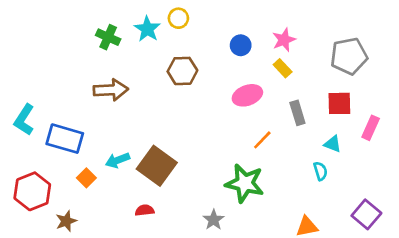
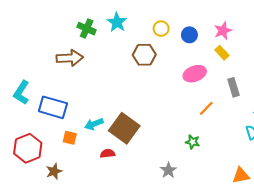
yellow circle: (178, 18) -> (161, 29), moved
brown arrow: (111, 90) -> (70, 58), moved
orange square: (86, 178) -> (70, 138), turned -32
green star: (245, 183) -> (193, 142), size x0.5
red semicircle: (145, 210) -> (108, 153), moved

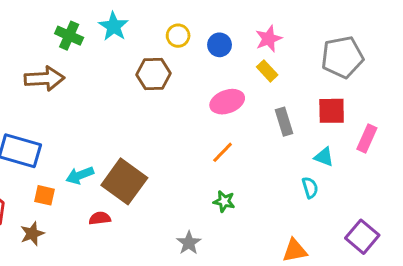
orange line: (206, 108) -> (223, 152), moved
brown star: (54, 171) -> (32, 234), moved

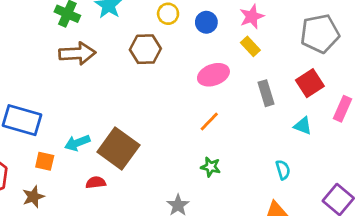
brown arrow: (45, 79) -> (77, 53), moved
red square: (332, 111) -> (310, 83), turned -32
cyan semicircle: (310, 188) -> (283, 170), moved

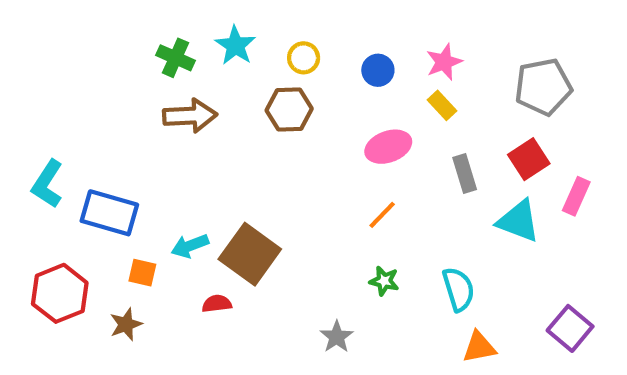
yellow circle: (168, 14) -> (304, 58), moved
cyan triangle: (303, 126) -> (518, 221), size x1.6
cyan semicircle: (283, 170) -> (459, 289), moved, size x1.5

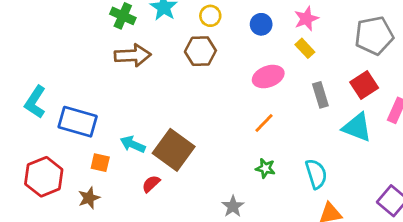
cyan arrow: (190, 246) -> (133, 144), turned 45
red semicircle: (217, 304) -> (151, 184), turned -36

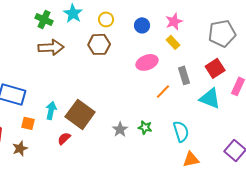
orange line: (264, 123) -> (163, 91), moved
cyan arrow: (133, 144) -> (51, 110), turned 78
gray star: (233, 206) -> (120, 129), moved

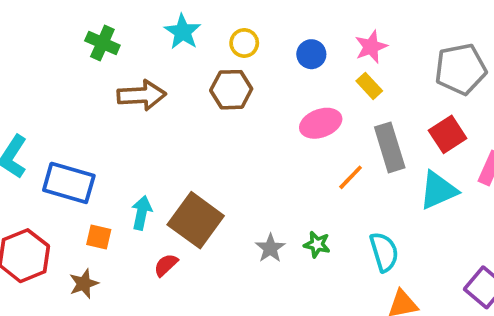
green cross: (44, 19) -> (102, 43), moved
gray rectangle: (184, 75) -> (390, 147), size x1.4
cyan triangle: (210, 98) -> (438, 190), turned -45

